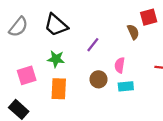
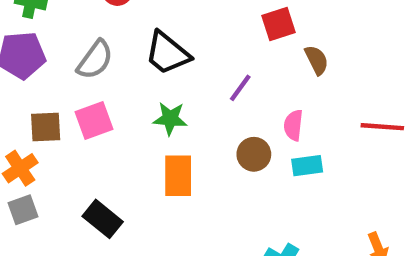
red square: (149, 17) -> (279, 24), moved
pink square: (27, 75) -> (94, 120), moved

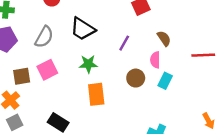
brown semicircle: (317, 60) -> (164, 38), moved
cyan rectangle: (307, 166) -> (165, 81), turned -49

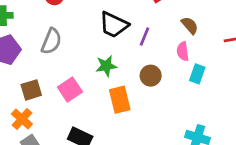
black trapezoid: (83, 29) -> (114, 25), moved
pink square: (47, 70) -> (70, 89), moved
brown circle: (136, 78) -> (151, 76), moved

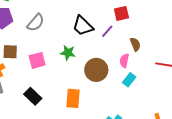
purple line: (145, 37) -> (107, 31), moved
brown circle: (151, 76) -> (96, 70), size x1.5
orange rectangle: (120, 100) -> (73, 98), moved

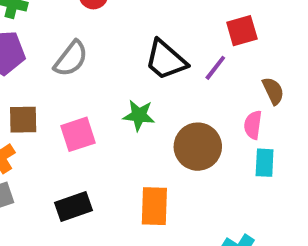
cyan rectangle: (129, 80) -> (265, 163), turned -32
black rectangle: (33, 96) -> (73, 207), turned -60

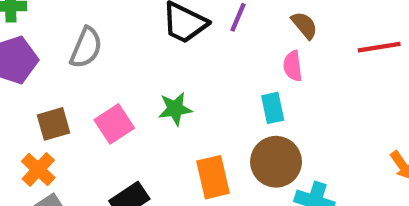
green star: (139, 115) -> (175, 109), moved
brown circle: (198, 147) -> (276, 162), moved
cyan rectangle: (265, 163) -> (273, 108), moved

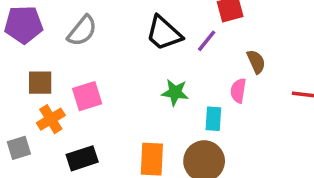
green star: (175, 109) -> (175, 92), moved
orange cross: (38, 170) -> (51, 119), moved

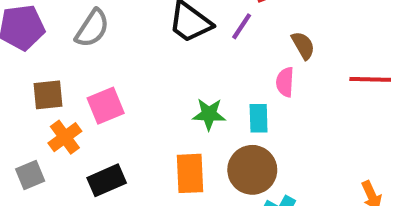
green star: (175, 92) -> (209, 114), moved

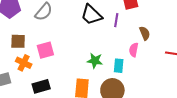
purple line: (242, 26) -> (116, 20), turned -32
orange cross: (65, 137) -> (24, 63), turned -35

